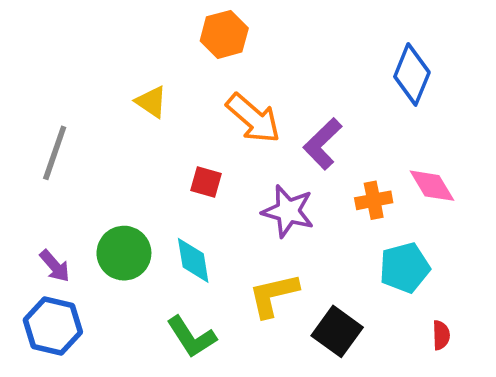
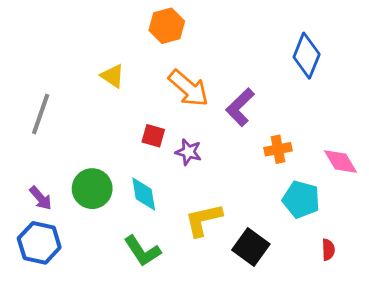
pink diamond: (432, 186) -> (340, 161), moved
purple star: (288, 211) -> (188, 152), moved, size x0.7
cyan pentagon: (405, 268) -> (301, 199), turned 30

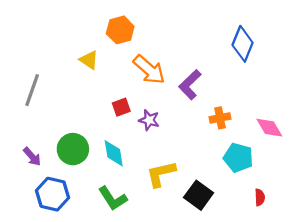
orange hexagon: (167, 26) -> (120, 30), moved
red square: (153, 136) -> (121, 107), turned -36
blue hexagon: (39, 243) -> (53, 194), moved

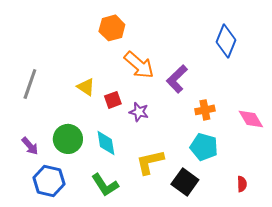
yellow triangle: (89, 60) -> (86, 87), moved
cyan pentagon: (238, 158) -> (204, 147), moved

